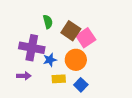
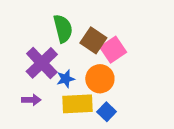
green semicircle: (48, 22) -> (63, 29), size x1.5
purple cross: (32, 48) -> (42, 63), turned 35
yellow rectangle: (59, 79) -> (78, 104), size x1.6

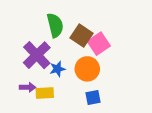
yellow rectangle: (78, 104) -> (45, 93), moved, size x0.7
blue square: (107, 112) -> (93, 98), turned 35

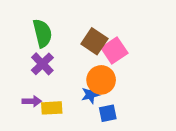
green semicircle: (55, 25) -> (42, 33), moved
purple cross: (37, 55) -> (42, 64), size x0.7
blue star: (57, 69) -> (90, 95), moved

